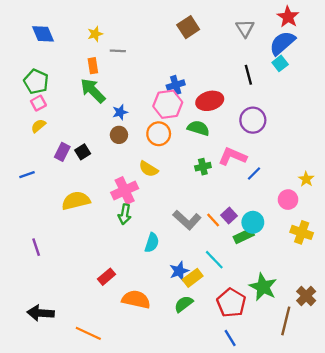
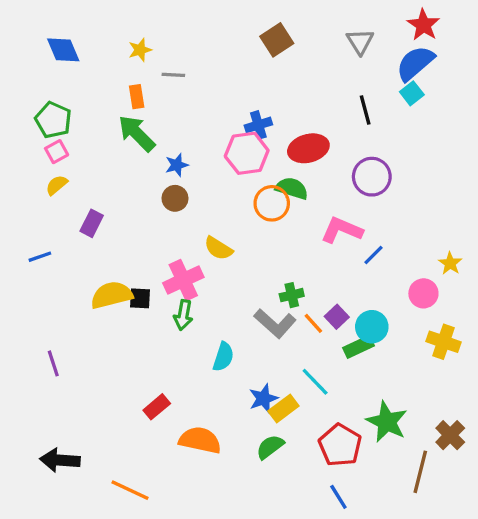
orange circle: (159, 134) -> (272, 203), moved
black square: (83, 152) -> (140, 298), moved, turned 35
green cross: (203, 167) -> (292, 295), moved

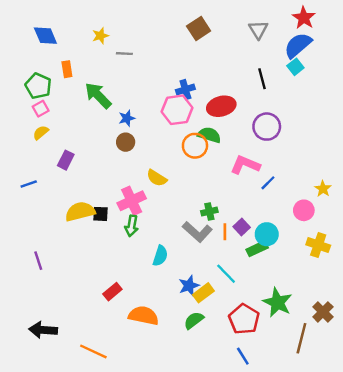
orange rectangle: (137, 97) -> (67, 69), moved
orange line: (313, 323) -> (225, 232), turned 42

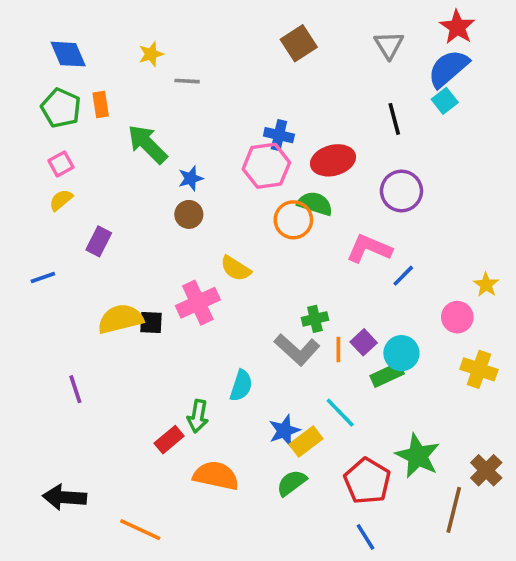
green pentagon: (38, 86) -> (61, 108), moved
blue cross: (185, 89) -> (279, 135), turned 30
green arrow: (132, 226) -> (198, 416), moved
purple line: (38, 261) -> (75, 389), moved

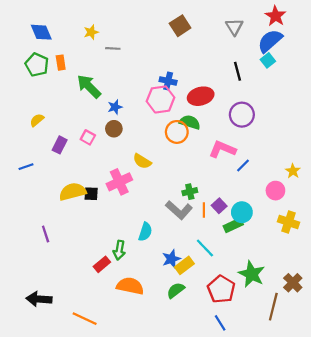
pink square: (61, 164) -> (88, 137), moved, turned -32

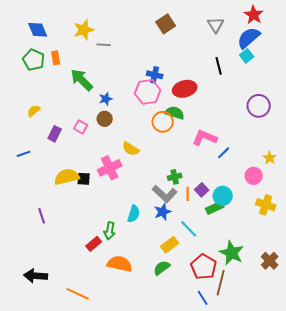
yellow star: (91, 32) -> (84, 30), size x1.5
purple circle: (242, 115) -> (259, 106), moved
blue star: (171, 259) -> (163, 212), moved
brown line: (273, 307) -> (221, 283), moved

